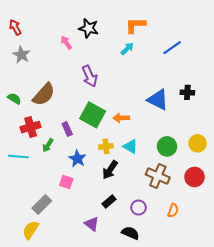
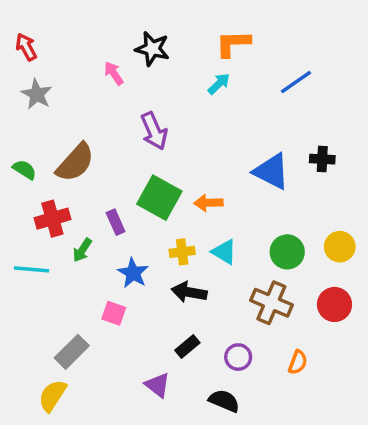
black arrow: (110, 170) -> (189, 292), turned 66

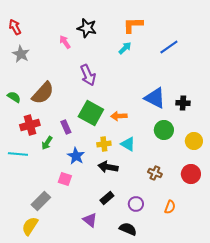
black cross: (322, 159) -> (183, 103), moved
green circle: (287, 252) -> (164, 130), moved
brown cross: (271, 303) -> (155, 173), size x0.6

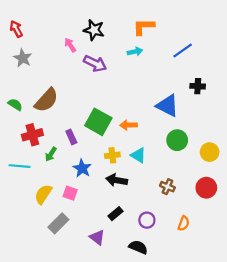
cyan arrow: (125, 48) -> (135, 52), turned 32
purple arrow: (88, 75) -> (95, 63), moved, turned -40
black cross: (183, 103) -> (198, 86), moved
gray rectangle: (41, 201) -> (58, 223), moved
yellow semicircle: (30, 226) -> (43, 194), moved

